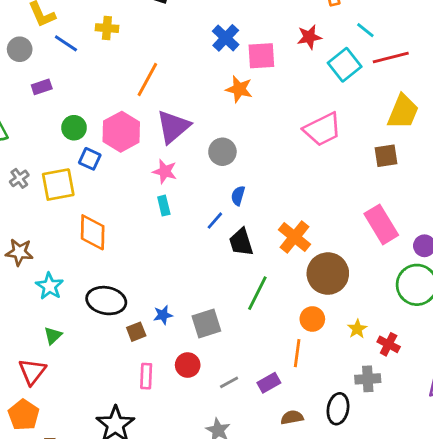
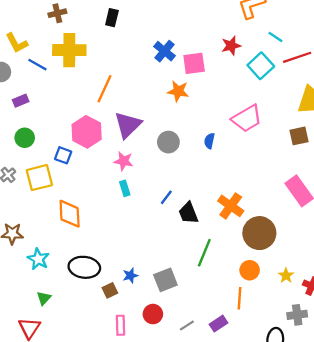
yellow cross: (107, 28) -> (69, 50), size x1.8
green circle: (74, 128) -> (25, 138), moved
blue semicircle: (238, 196) -> (209, 141), moved

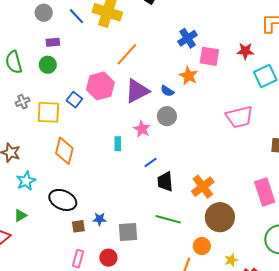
green circle: (25, 138) -> (48, 65), moved
blue semicircle: (209, 141) -> (167, 91), moved, turned -88
pink star: (124, 161) -> (142, 129), moved
green line: (204, 253) -> (168, 219), turned 65

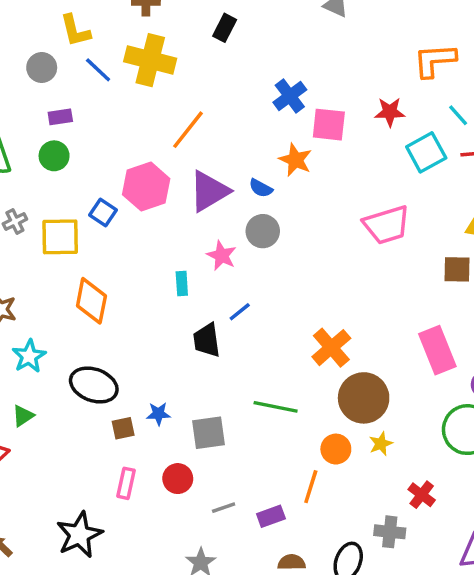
black trapezoid: (165, 182) -> (207, 340), moved
yellow star: (231, 260) -> (381, 444), moved

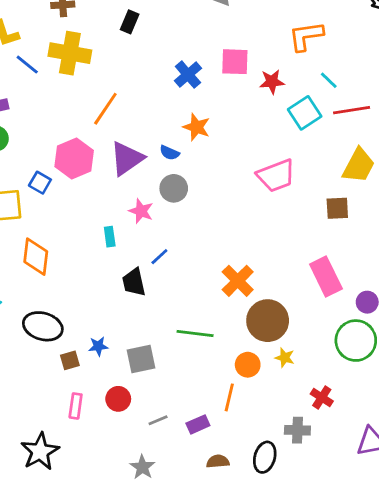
pink square: (329, 125) -> (235, 62), moved
yellow star: (381, 444) -> (285, 358), turned -30

